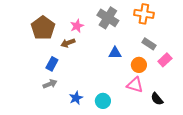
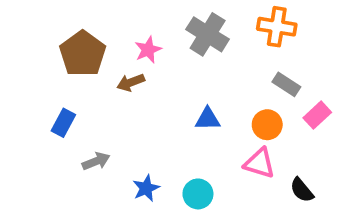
blue triangle: (115, 53) -> (208, 119), moved
blue rectangle: (52, 64) -> (63, 123), moved

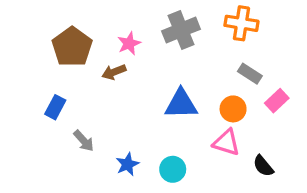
gray cross: (208, 34) -> (181, 30), turned 36
blue triangle: (208, 119) -> (181, 104), size x1.5
gray arrow: (96, 161) -> (84, 141), turned 70

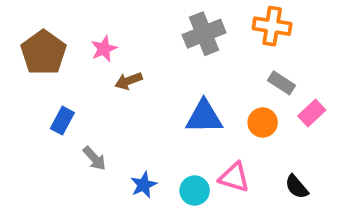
pink star: (129, 43) -> (104, 49), moved
brown pentagon: (72, 47) -> (43, 53), moved
pink triangle: (226, 142) -> (234, 177), moved

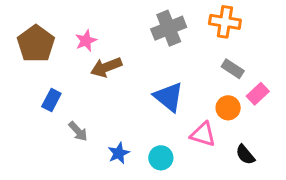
brown arrow: (128, 81) -> (106, 67), size x1.4
blue triangle: (204, 117) -> (169, 97), turned 40
orange circle: (263, 122) -> (228, 108), moved
pink triangle: (234, 177) -> (203, 134), moved

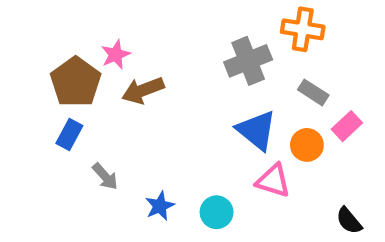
gray cross: (169, 28) -> (248, 61), moved
brown pentagon: (36, 44) -> (76, 82), moved
blue triangle: (169, 97) -> (256, 130), moved
black semicircle: (245, 155) -> (349, 221), moved

